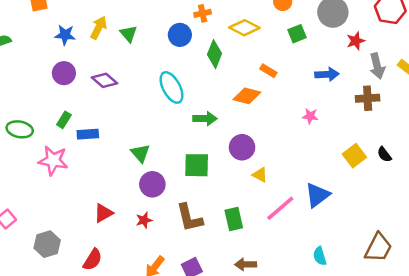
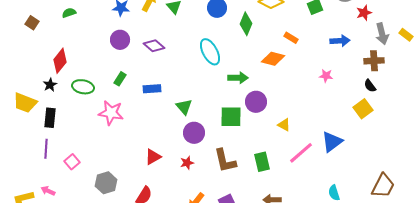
blue rectangle: (88, 134) -> (152, 89), moved
purple circle: (242, 147) -> (256, 102), moved
black semicircle: (384, 154) -> (370, 86), moved

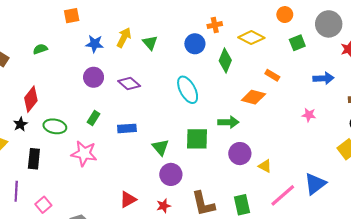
green arrow: (238, 78) -> (228, 122), moved
purple circle: (256, 102) -> (240, 154), moved
green square: (231, 117) -> (197, 139), moved
black rectangle: (50, 118) -> (34, 159), moved

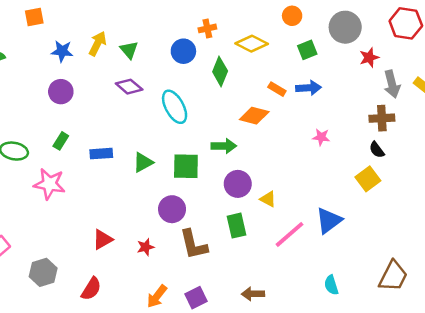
blue arrow: (323, 78) -> (309, 88), moved
purple diamond: (129, 84) -> (129, 87), moved
green triangle: (160, 147) -> (143, 162), moved, turned 42
purple circle: (171, 174) -> (172, 209), moved
green rectangle: (242, 205) -> (236, 226), moved

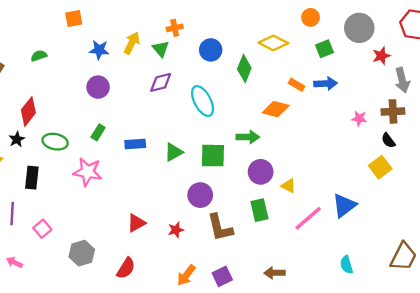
orange cross: (207, 28) -> (175, 28), moved
purple diamond: (129, 87) -> (161, 82), turned -55
pink star: (321, 137) -> (359, 118), moved

